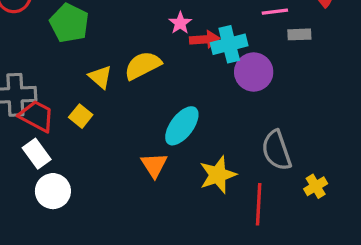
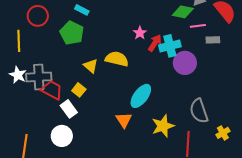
red arrow: (205, 39) -> (155, 43), turned -54
yellow semicircle: (143, 65) -> (117, 59), turned 40
white rectangle: (37, 154) -> (69, 109), moved

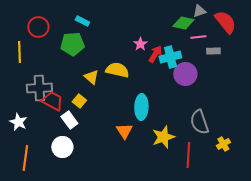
green pentagon: (72, 33) -> (72, 44), turned -30
white star: (18, 75) -> (18, 122), moved
cyan ellipse: (141, 96) -> (141, 107), turned -35

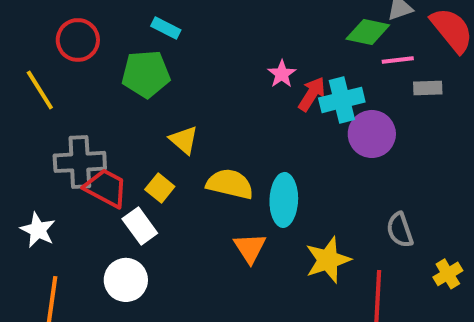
yellow line: (19, 52) -> (40, 90), turned -30
yellow semicircle: (117, 70) -> (230, 184), moved
gray semicircle: (199, 122) -> (400, 230), size x0.7

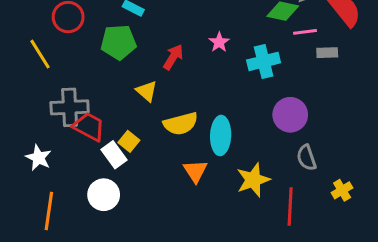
red arrow: (312, 94) -> (173, 57), moved
purple circle: (372, 134) -> (290, 115), moved
yellow semicircle: (230, 184) -> (181, 124), turned 152
yellow square: (160, 188) -> (129, 141), moved

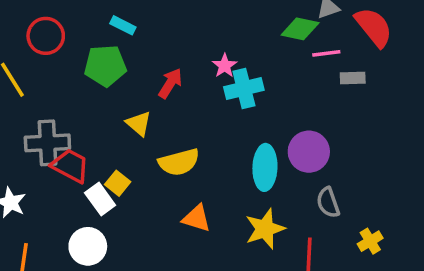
cyan cross: (264, 61) -> (244, 88), moved
cyan ellipse: (221, 135) -> (265, 167), moved
orange triangle: (195, 171) -> (197, 218), turned -40

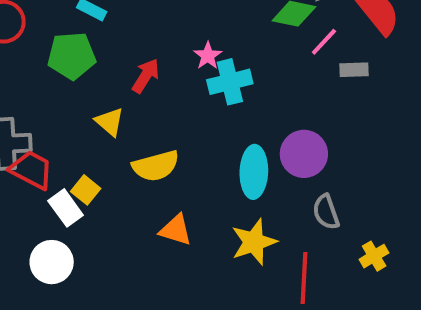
pink line: (326, 53) -> (324, 42), turned -40

